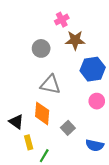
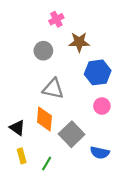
pink cross: (62, 20) -> (56, 19), moved
gray square: (68, 128) -> (72, 134), size x1.6
yellow rectangle: (29, 142) -> (22, 156), moved

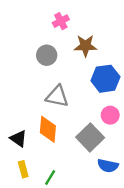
gray square: (72, 134) -> (90, 137), moved

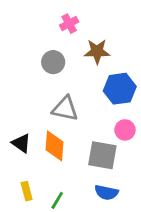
gray square: (90, 137) -> (102, 155), turned -36
black triangle: (18, 139) -> (21, 143), moved
blue semicircle: (108, 166) -> (106, 192), moved

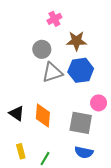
blue hexagon: (120, 89) -> (81, 70), moved
gray triangle: (65, 109) -> (52, 72), moved, turned -30

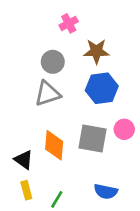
gray triangle: (52, 72) -> (47, 94), moved
black triangle: (17, 113) -> (24, 160), moved
gray square: (81, 123) -> (92, 139), moved

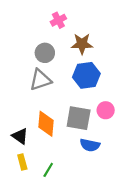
blue semicircle: (106, 192) -> (90, 145), moved

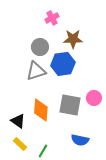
blue hexagon: (86, 75) -> (63, 64), moved
blue semicircle: (90, 145) -> (80, 140), moved
yellow rectangle: (22, 162) -> (20, 144), turned -32

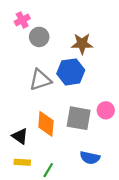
pink cross: (52, 18) -> (22, 20), moved
gray circle: (40, 47) -> (39, 37), moved
yellow rectangle: (20, 144) -> (22, 162), turned -40

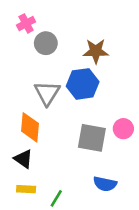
gray triangle: (40, 80) -> (47, 93), turned -40
orange diamond: (46, 124) -> (30, 127), moved

